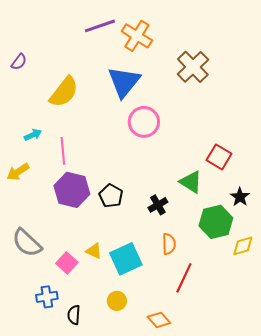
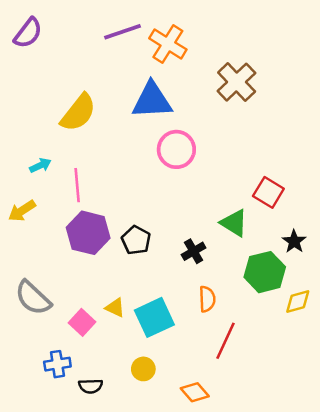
purple semicircle: (19, 62) -> (28, 33), moved, size x1.5
blue triangle: (124, 82) -> (152, 100), turned 48
black semicircle: (74, 315) -> (91, 386), turned -96

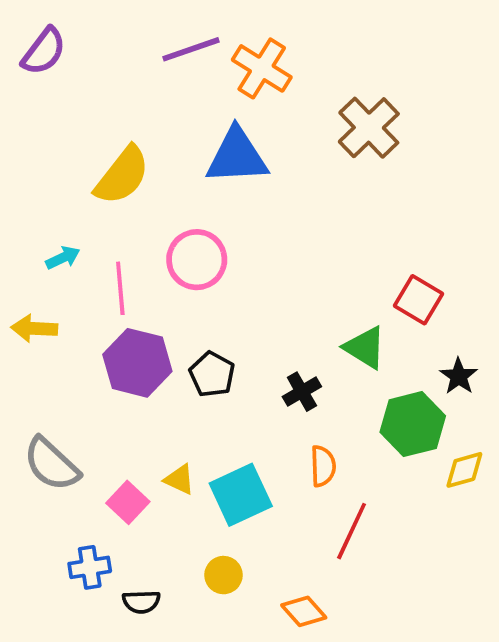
pink circle: (176, 149) -> (197, 260), moved
yellow arrow: (22, 211) -> (34, 328), turned 36

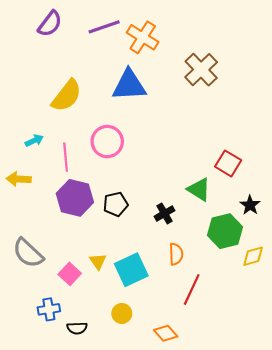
purple semicircle: (44, 51) -> (50, 24), moved
black pentagon: (212, 374) -> (116, 204), turned 30
yellow triangle: (180, 479) -> (98, 261), turned 30

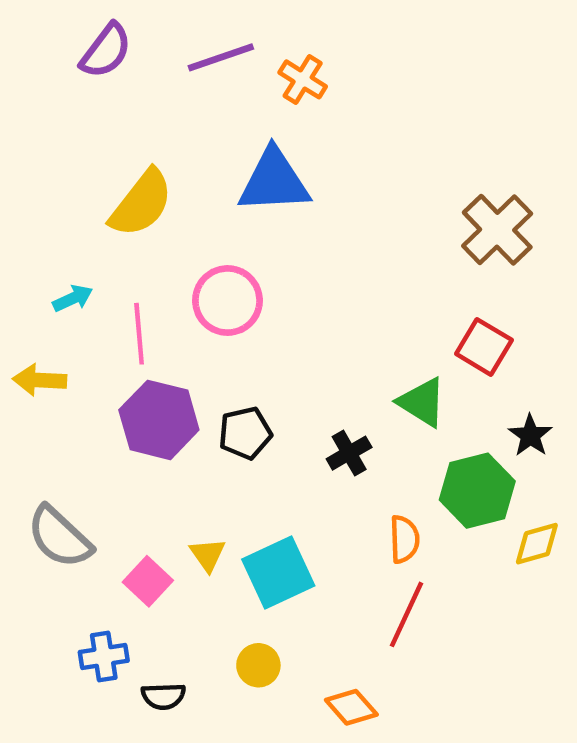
orange cross: (143, 37) -> (303, 79), size x0.7
brown cross: (201, 70) -> (497, 230), moved
orange semicircle: (176, 254) -> (404, 539), moved

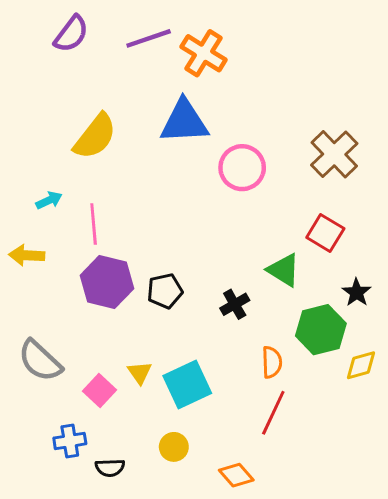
orange cross: (303, 79) -> (204, 53), size x1.4
pink circle: (227, 301) -> (242, 168), moved

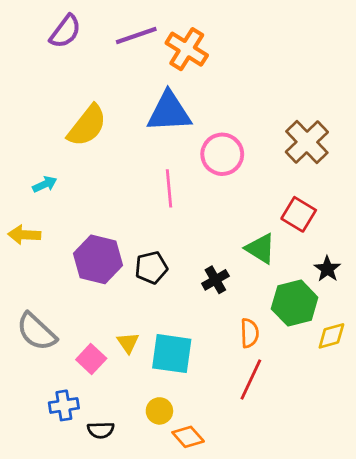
pink line: (94, 224) -> (169, 188), moved
cyan square: (187, 385) -> (172, 354), turned 33
orange diamond: (236, 475) -> (188, 437), moved

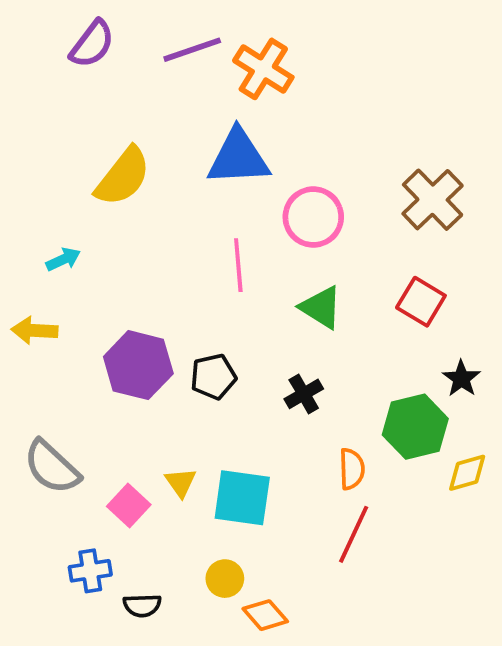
green triangle: (260, 248) -> (321, 307), moved

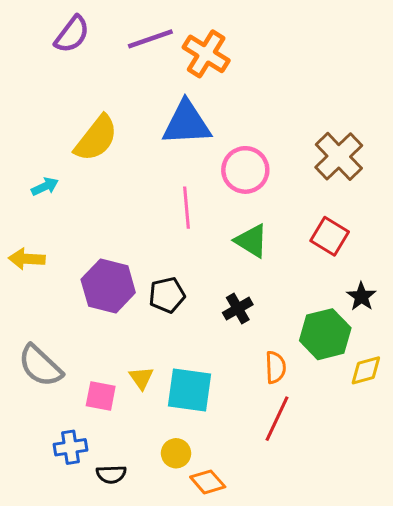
cyan arrow: (63, 259) -> (45, 187), moved
pink square: (129, 505) -> (101, 396), turned -32

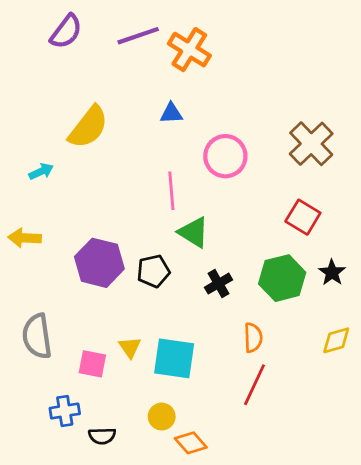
blue triangle: (187, 123) -> (171, 113), size x0.5
green triangle: (251, 241) -> (194, 232), moved
green hexagon: (325, 334) -> (282, 278), moved
gray semicircle: (40, 366) -> (37, 336), turned 39

